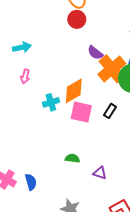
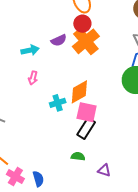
purple semicircle: (95, 53) -> (59, 40), moved, turned -63
orange cross: (112, 69) -> (86, 41), moved
black rectangle: (110, 111) -> (86, 128), moved, size x1.5

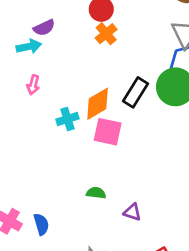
purple semicircle: (59, 40) -> (44, 28), moved
orange cross: (86, 41) -> (106, 34), size x0.6
black rectangle: (86, 128) -> (136, 92), moved

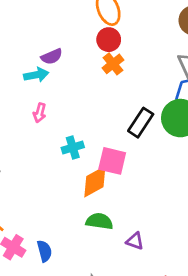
orange diamond: (98, 104) -> (95, 182), moved
green semicircle: (96, 193) -> (99, 221), size x1.4

